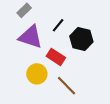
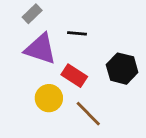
black line: (58, 25) -> (77, 33), turned 56
black hexagon: (81, 39) -> (122, 69), moved

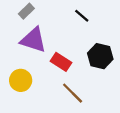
black line: (77, 33) -> (82, 16), moved, turned 35
yellow circle: (49, 98) -> (21, 80), moved

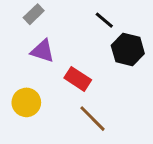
purple triangle: (33, 40) -> (42, 51), size x0.7
black hexagon: (100, 56) -> (128, 49), moved

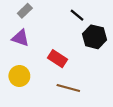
purple triangle: (42, 51) -> (20, 38), moved
brown line: (92, 119) -> (68, 88), turned -30

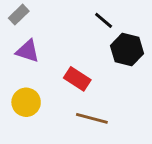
gray rectangle: (25, 11) -> (19, 15), moved

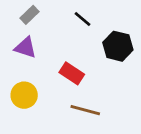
gray rectangle: (19, 15) -> (30, 15), moved
black line: (104, 20) -> (83, 19), moved

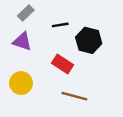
black line: (83, 19) -> (60, 25), moved, turned -49
black hexagon: (118, 46) -> (89, 40), moved

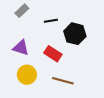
purple triangle: (22, 42) -> (21, 48), moved
yellow circle: (21, 83) -> (27, 75), moved

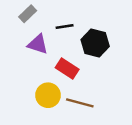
purple triangle: (21, 48) -> (38, 44), moved
yellow circle: (27, 75) -> (48, 95), moved

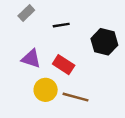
black hexagon: (95, 43) -> (104, 42), moved
purple triangle: (38, 44) -> (31, 59), moved

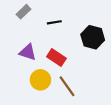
brown line: (76, 97) -> (67, 86), turned 40

